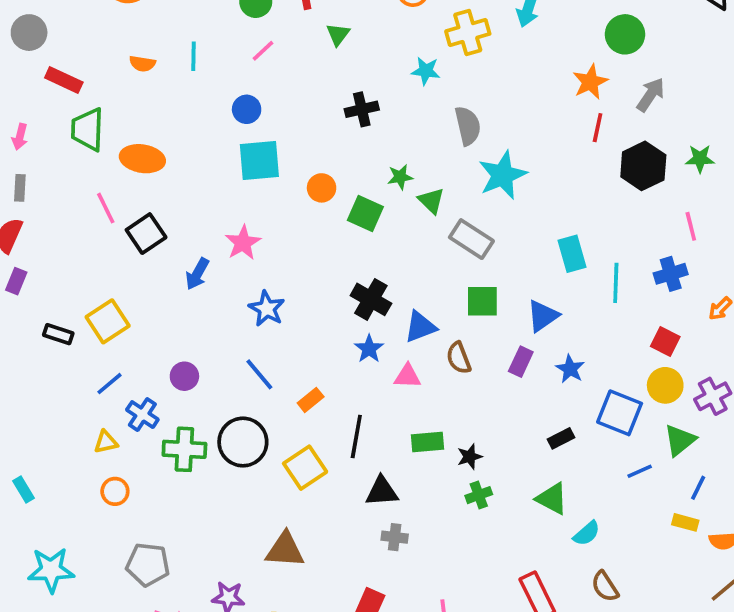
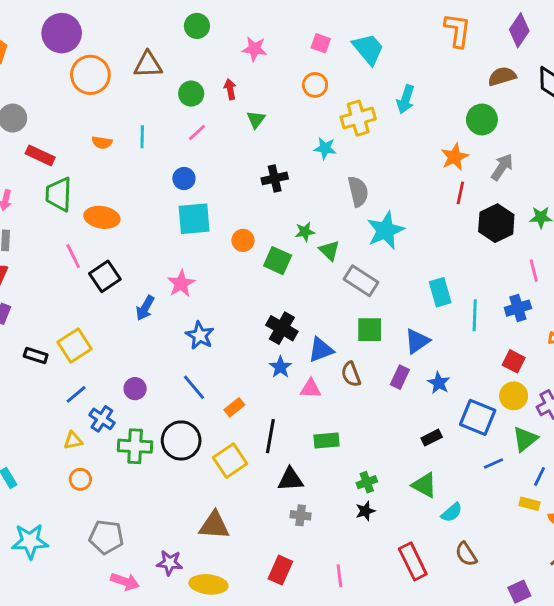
black star: (470, 457) -> (365, 511), moved

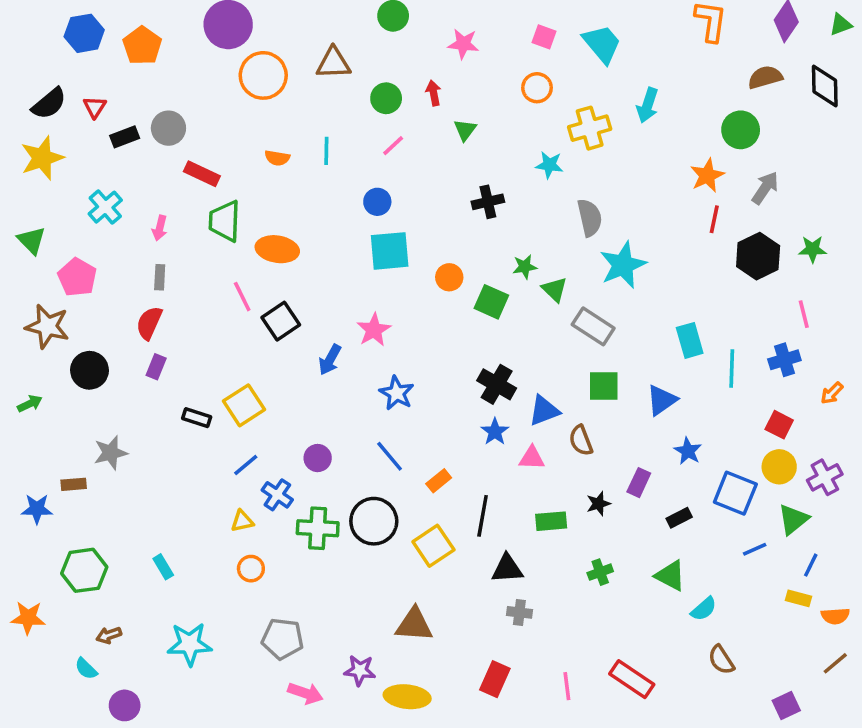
purple rectangle: (400, 377) -> (639, 483), moved
black star: (365, 511) -> (598, 504), moved
red rectangle: (413, 561) -> (632, 679), moved, turned -30

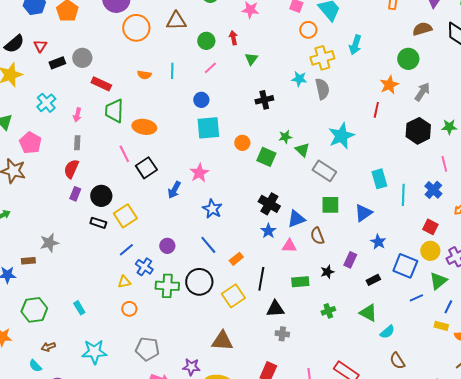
orange circle: (537, 88) -> (308, 30), moved
gray semicircle: (590, 218) -> (322, 89), moved
red line: (714, 219) -> (376, 110), moved
blue cross: (784, 360) -> (433, 190), turned -30
black circle: (89, 370) -> (101, 196), moved

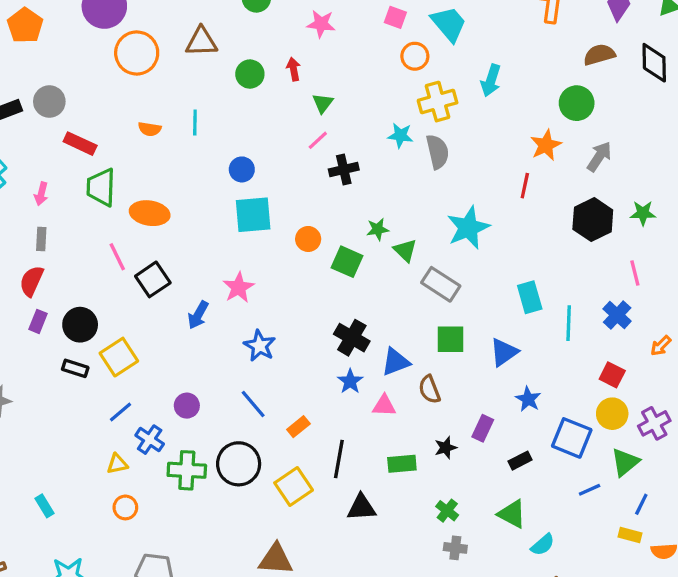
pink line: (210, 68) -> (318, 140), moved
green cross: (328, 311) -> (447, 511), turned -32
gray cross: (282, 334) -> (455, 548), moved

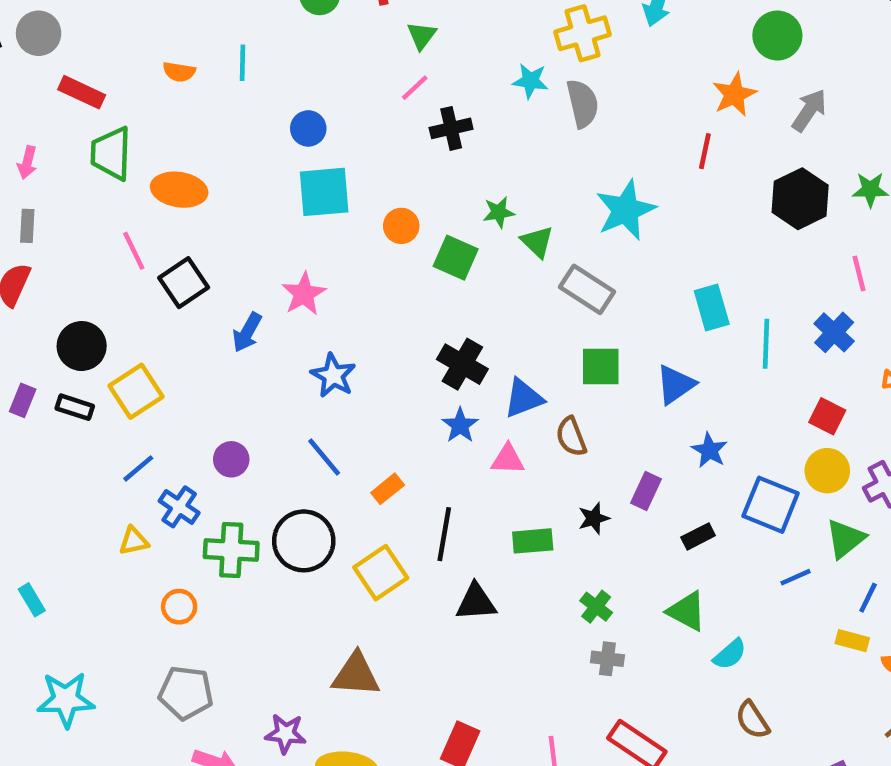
purple rectangle: (38, 321) -> (23, 400), moved
orange circle: (125, 507) -> (179, 607), moved

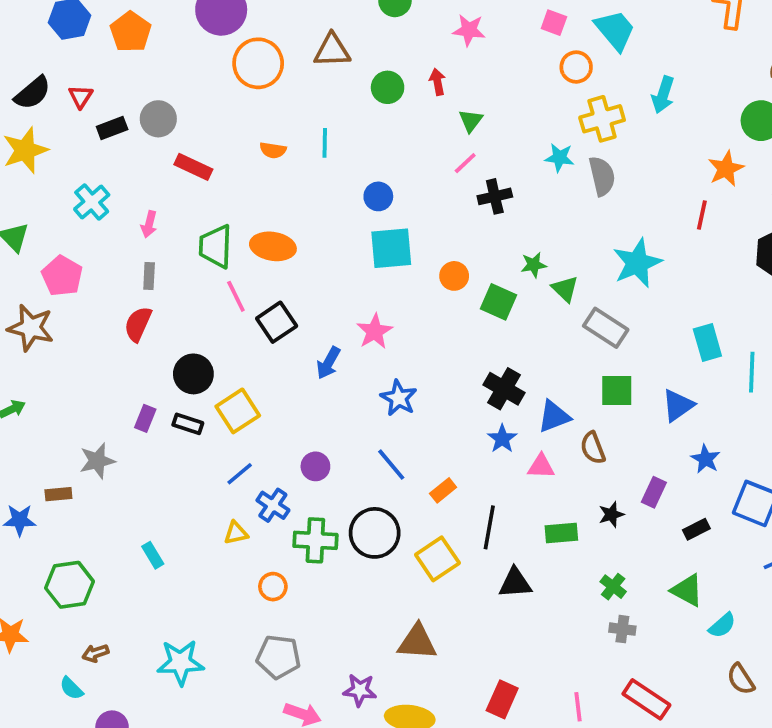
green trapezoid: (111, 153) -> (216, 246), moved
cyan rectangle: (32, 600) -> (153, 555), moved

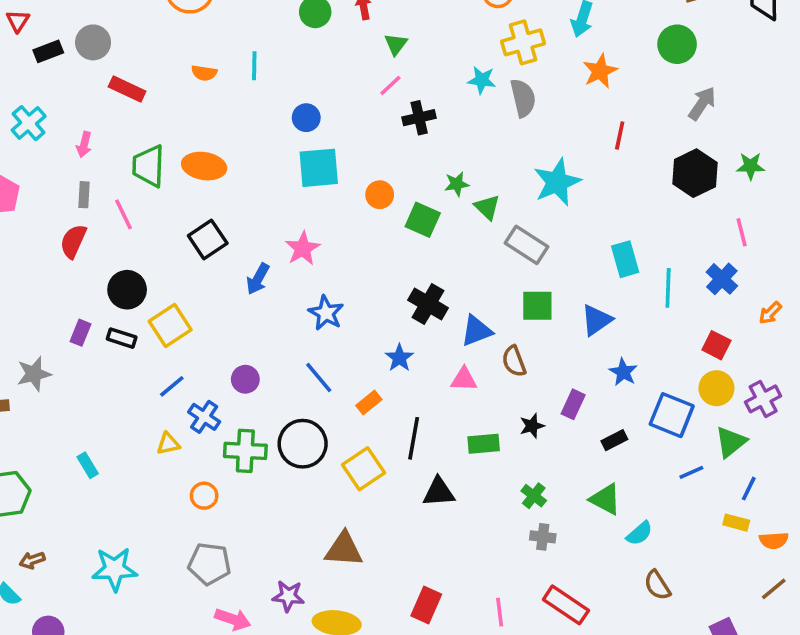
orange star: (726, 169) -> (600, 71), moved
pink line: (236, 296) -> (123, 214), moved
blue star: (502, 439) -> (399, 358), moved

